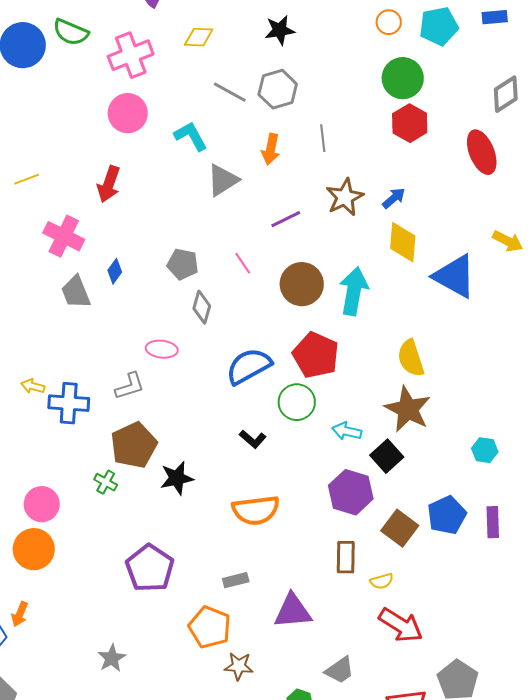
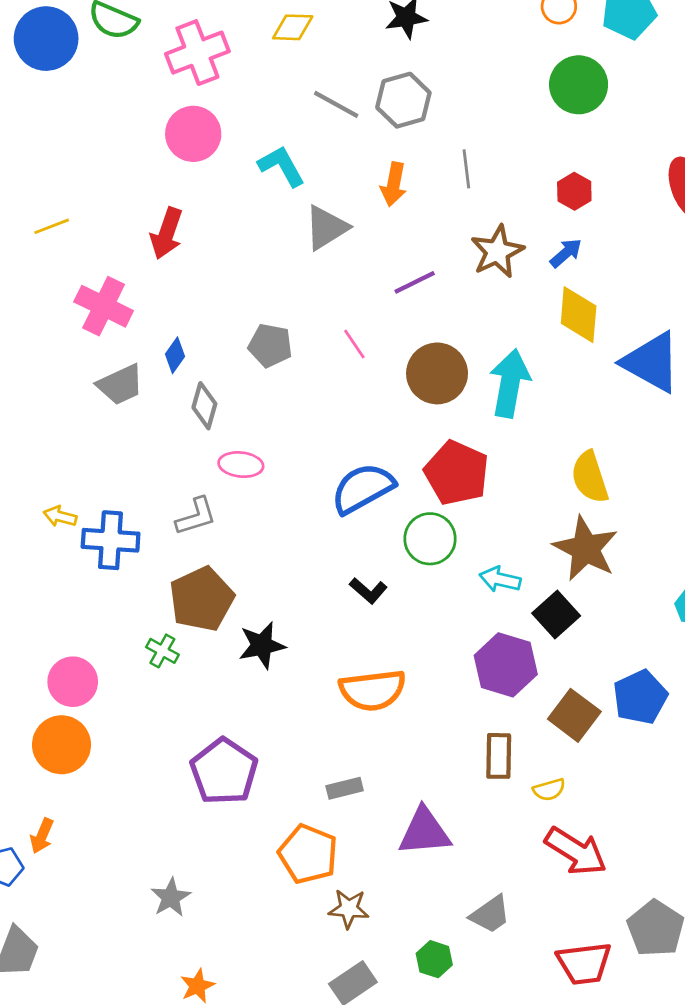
red hexagon: (410, 123) -> (574, 191), moved, size x0.7
gray trapezoid: (76, 292) -> (120, 385), turned -93
gray diamond: (202, 307) -> (204, 406), moved

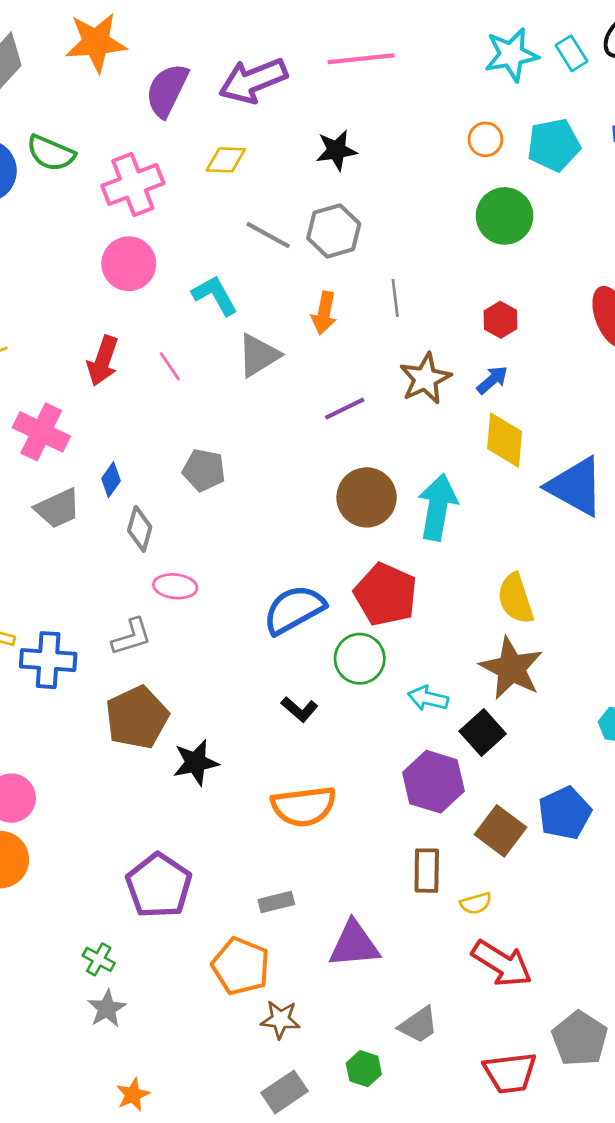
pink line: (354, 344) -> (170, 366), moved
green cross: (162, 651) -> (99, 959), moved

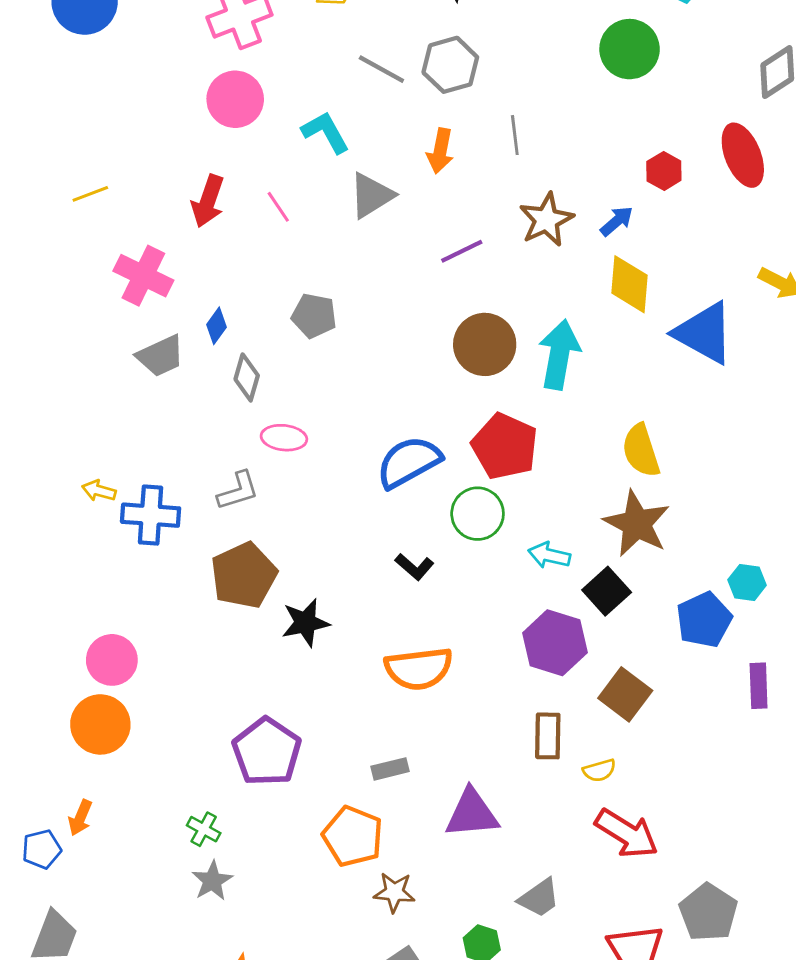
red hexagon: (500, 320) -> (664, 171), moved
blue pentagon: (565, 813) -> (704, 620), moved

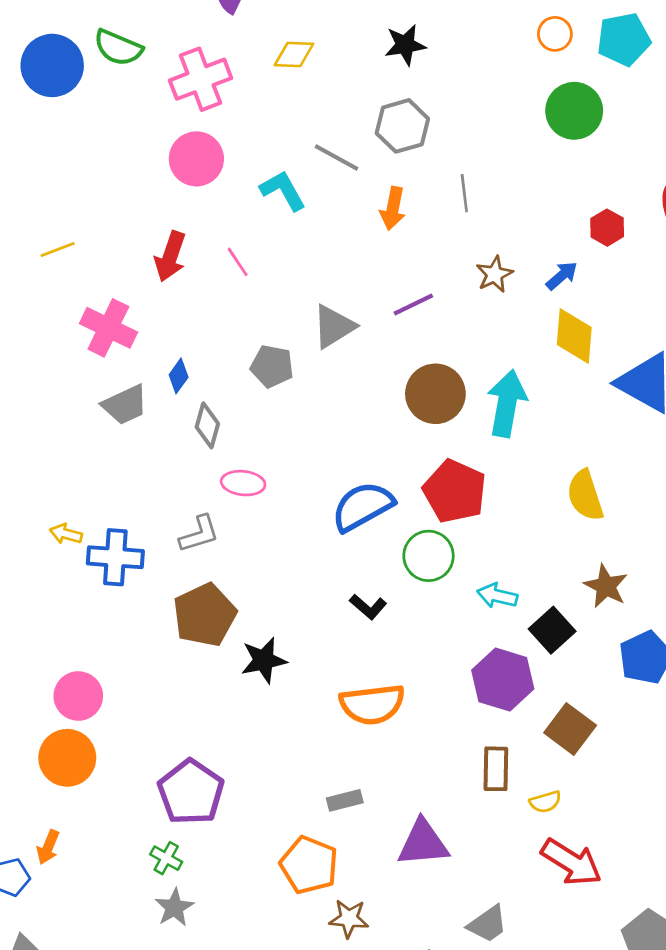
gray line: (381, 69) -> (337, 158), moved
gray triangle: (371, 195) -> (334, 326), moved
brown star: (546, 220) -> (494, 274), size x0.7
brown star: (637, 524) -> (606, 586), moved, size x0.7
purple pentagon: (267, 752) -> (191, 792), moved

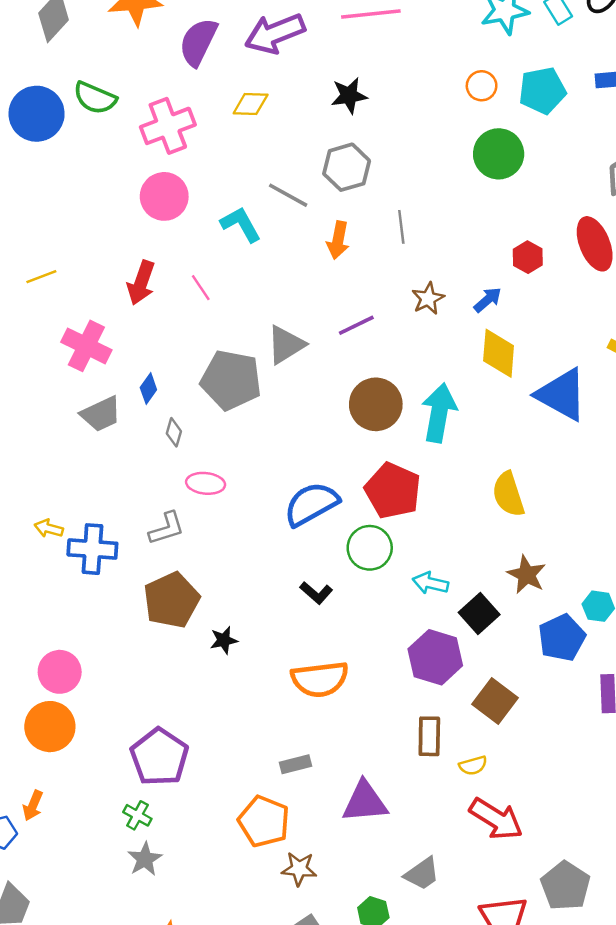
gray pentagon: (272, 366) -> (231, 380), size x1.6
gray diamond: (207, 425) -> (174, 432), size x0.7
black star: (264, 660) -> (224, 640), size x0.7

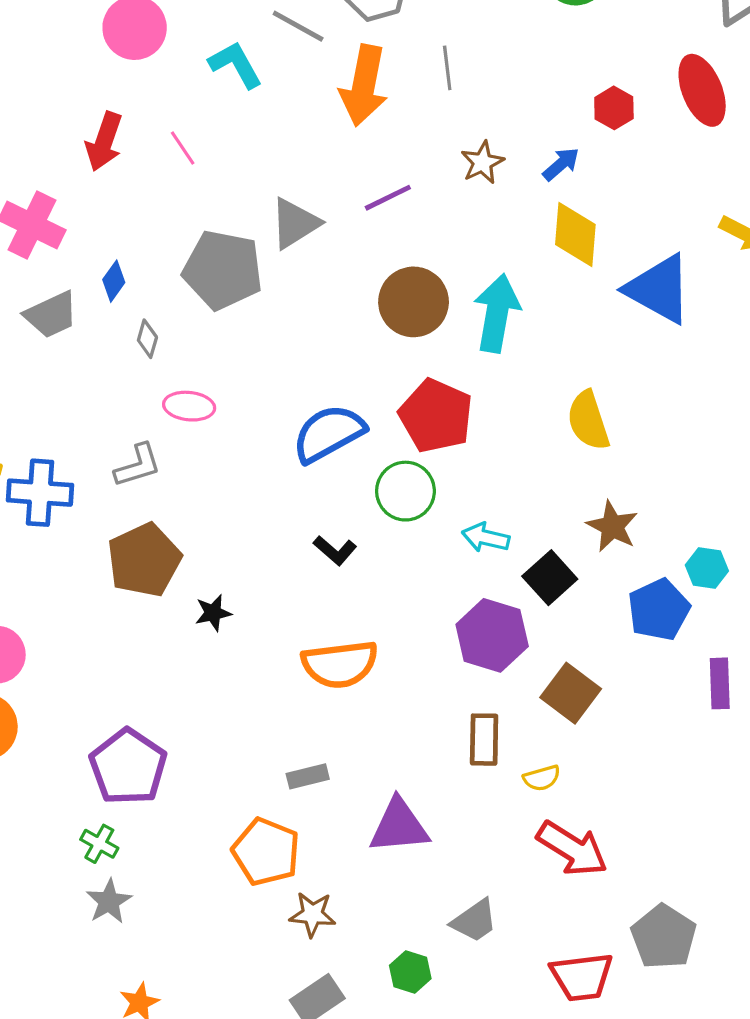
orange arrow: (338, 240) -> (364, 85), size x1.6

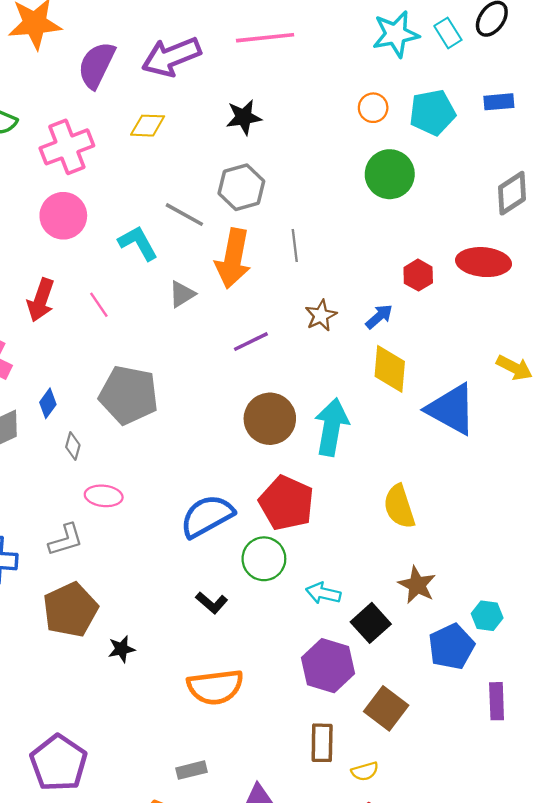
red ellipse: (702, 90) -> (484, 262), turned -63
gray triangle: (295, 223) -> (182, 294), moved, size x0.7

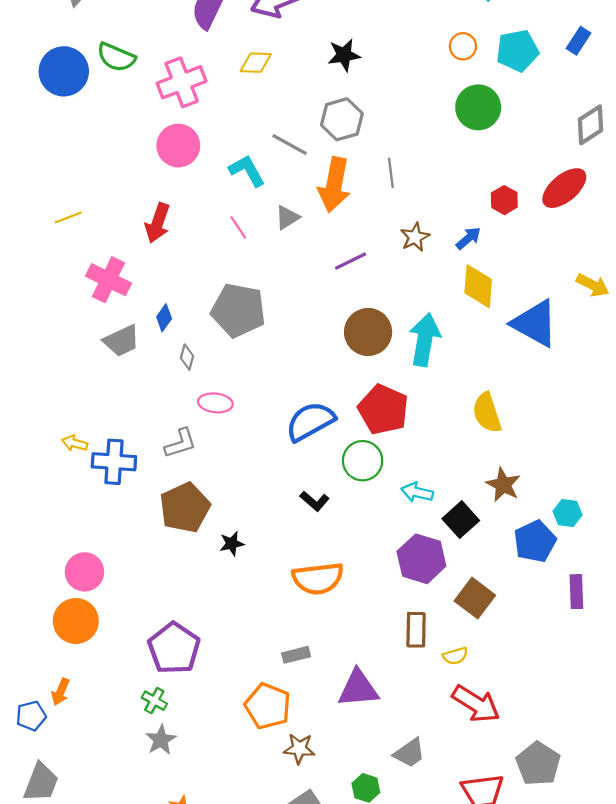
blue rectangle: (499, 102) -> (578, 41), turned -52
red ellipse: (484, 262) -> (564, 188), turned -45
pink line: (99, 305) -> (238, 227), moved

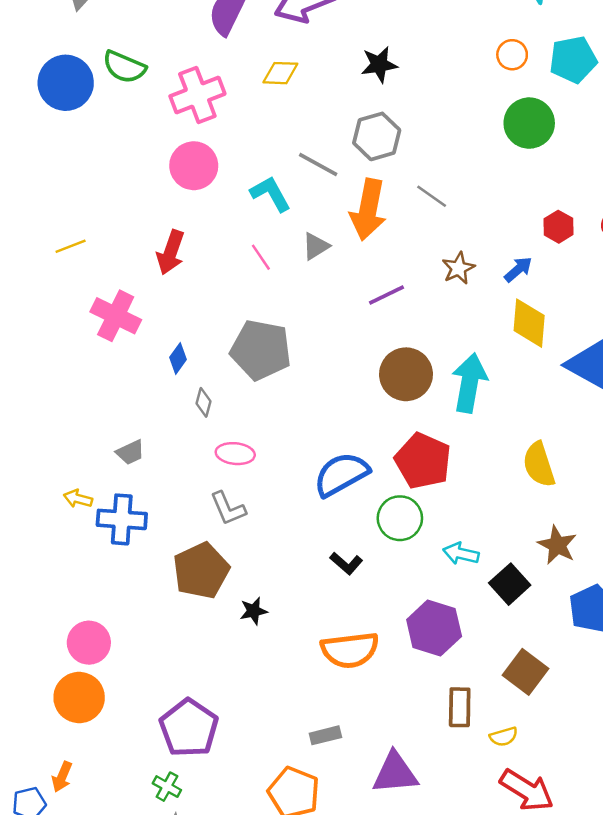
gray line: (391, 173) -> (432, 196), turned -48
gray trapezoid: (122, 341) -> (130, 452), moved, size x0.7
gray L-shape: (180, 443) -> (228, 508), moved, turned 84
purple hexagon: (421, 559) -> (434, 628), moved

